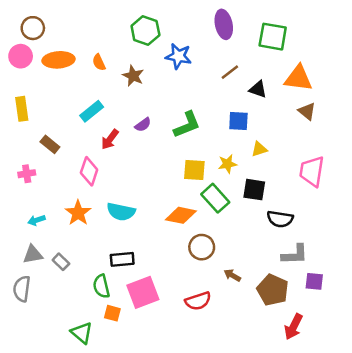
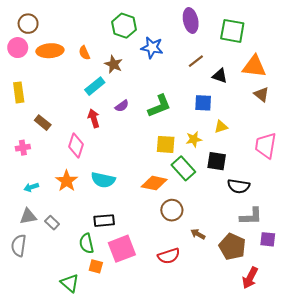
cyan rectangle: (92, 111) -> (95, 86), moved
red arrow: (110, 139) -> (94, 118), turned 126

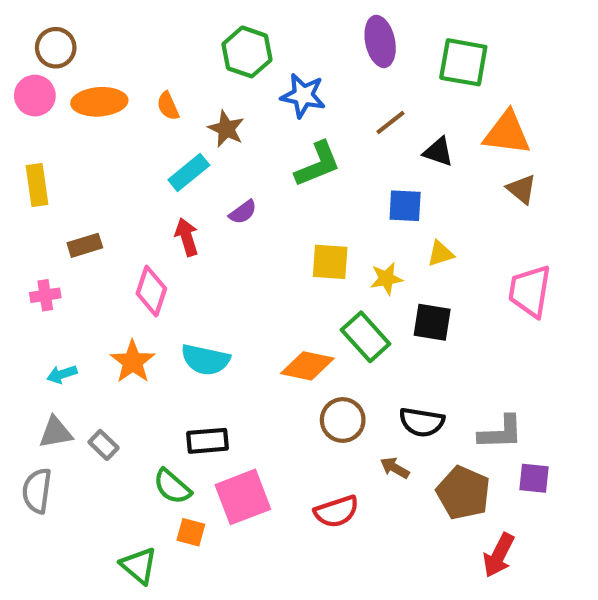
green L-shape: (159, 106) -> (318, 164), moved
brown rectangle: (43, 123) -> (85, 245), turned -56
yellow square: (166, 144) -> (330, 262), moved
black semicircle: (239, 186) -> (422, 422), moved
green semicircle: (86, 243) -> (172, 487), turned -36

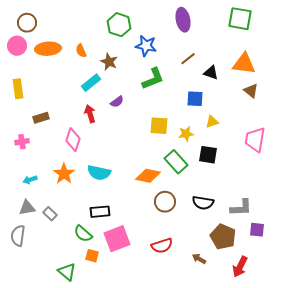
green square: (463, 62) -> (240, 19), moved
brown arrow: (395, 468) -> (199, 259), moved

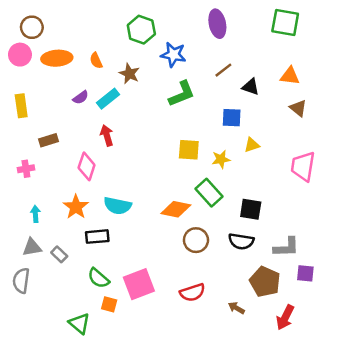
orange triangle: (244, 64) -> (290, 76), size x0.7
purple semicircle: (117, 102) -> (81, 97), moved
black square: (208, 155) -> (251, 209), moved
cyan arrow: (30, 180) -> (35, 214), turned 104
black rectangle: (100, 212) -> (97, 237), moved

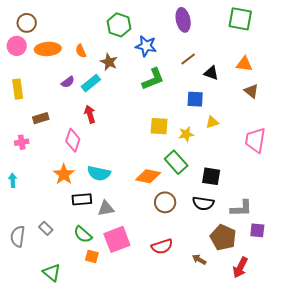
cyan arrow: (35, 214) -> (13, 180), moved
gray triangle: (32, 247) -> (106, 208), moved
gray rectangle: (59, 254) -> (46, 228), moved
green triangle: (79, 323) -> (52, 273), moved

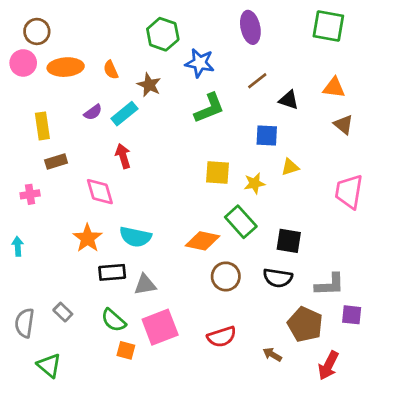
yellow rectangle: (18, 89) -> (42, 126), moved
pink diamond: (73, 140) -> (100, 192), turned -35
green triangle: (52, 273) -> (49, 365), moved

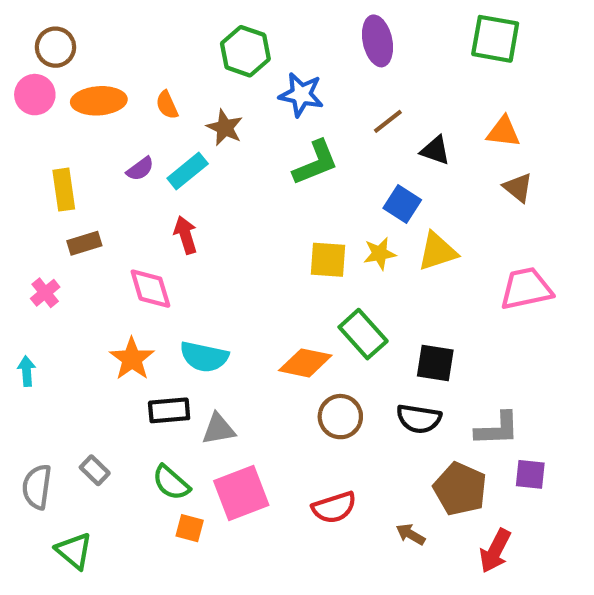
blue square: (267, 135) -> (402, 204), turned 30
yellow triangle: (290, 167) -> (437, 251), size x1.5
yellow star: (254, 183) -> (380, 254), moved
pink trapezoid: (349, 192) -> (526, 289), turned 69
pink cross: (30, 194) -> (45, 293), turned -30

